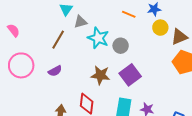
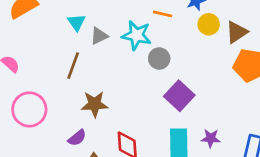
cyan star: (98, 38) -> (137, 35), moved
purple semicircle: (55, 71) -> (77, 138), moved
brown star: (100, 75) -> (95, 104), moved

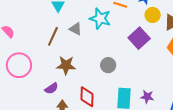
gray triangle: (99, 36) -> (75, 29), moved, turned 48
gray circle: (159, 59) -> (108, 65), moved
purple square: (179, 96) -> (139, 38), moved

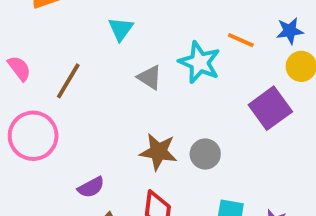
brown line: (53, 36) -> (68, 81), moved
brown star: (66, 65) -> (158, 152), moved

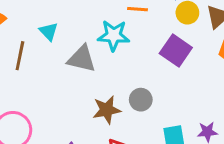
gray triangle: (150, 77) -> (82, 59), size x1.5
brown line: (68, 81) -> (20, 56), moved

